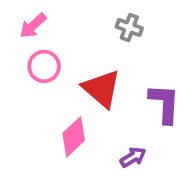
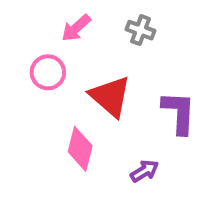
pink arrow: (33, 26) -> (76, 28), moved
pink diamond: (74, 137) -> (80, 149), turned -33

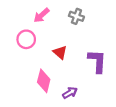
red triangle: (110, 96) -> (60, 52), size x0.6
purple arrow: (145, 171) -> (70, 93), moved

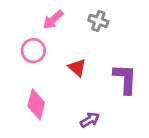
pink diamond: (44, 81) -> (36, 104), moved

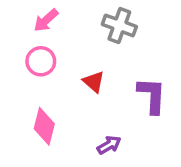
pink arrow: (53, 20) -> (46, 20), moved
gray cross: (98, 21) -> (119, 25), size x1.4

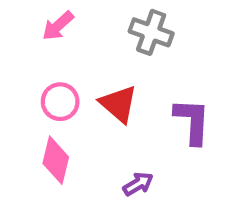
pink circle: (41, 61) -> (60, 102), moved
red triangle: (94, 82) -> (119, 104), size x1.4

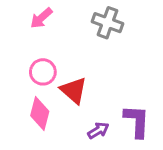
red triangle: (119, 104) -> (74, 90), moved
purple L-shape: (192, 121) -> (137, 121), moved

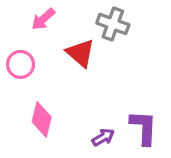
pink circle: (43, 72) -> (21, 64), moved
red triangle: (74, 90) -> (80, 53), moved

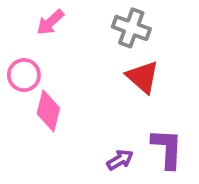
red triangle: (80, 53) -> (143, 77), moved
pink diamond: (42, 119) -> (48, 111), moved

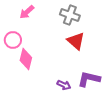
purple L-shape: (167, 149) -> (89, 79), turned -80
purple arrow: (120, 160) -> (64, 85), turned 56

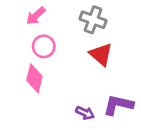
pink circle: (13, 40) -> (44, 46), moved

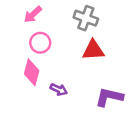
red triangle: (101, 54) -> (93, 50), turned -45
purple arrow: (85, 113) -> (59, 90), moved

